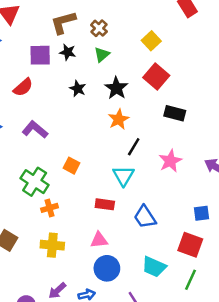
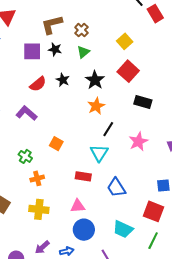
red semicircle: (23, 87) -> (38, 84), moved
green cross: (35, 182) -> (25, 156), size x0.6

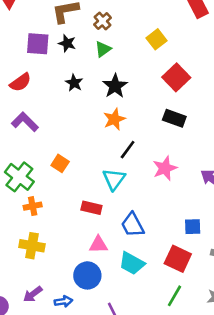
red square: (128, 71) -> (176, 77), moved
red semicircle: (38, 84) -> (20, 82), moved
green cross: (25, 156) -> (19, 177), size x1.6
pink triangle: (78, 206) -> (98, 245), moved
cyan trapezoid: (123, 229) -> (132, 263), moved

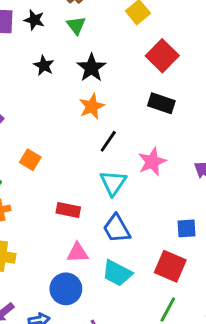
green triangle: (103, 49) -> (76, 25), turned -30
cyan triangle: (114, 179) -> (113, 183), moved

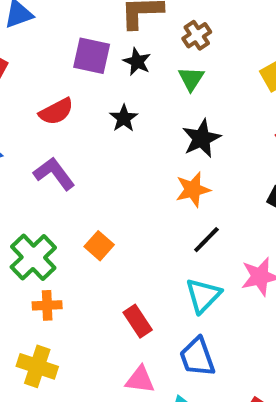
black star: (44, 66) -> (124, 118), moved
red rectangle: (68, 210) -> (138, 321), turned 35

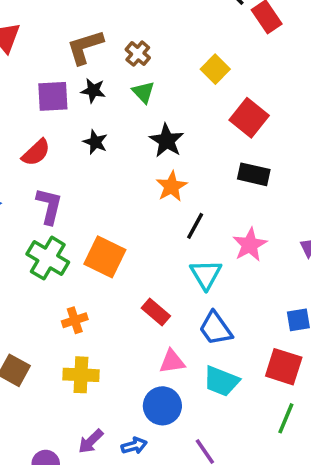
purple L-shape: (54, 174) -> (49, 206), turned 66
orange square: (99, 246) -> (105, 257), size x1.6
green cross: (33, 257) -> (48, 258), moved

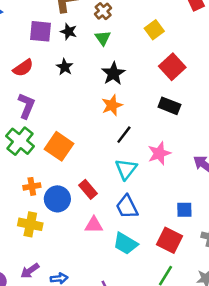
blue circle: (162, 406) -> (57, 199), moved

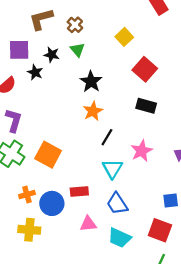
black star: (69, 32) -> (52, 55), moved
black star: (65, 67) -> (35, 72), moved
red rectangle: (88, 189) -> (79, 192), turned -48

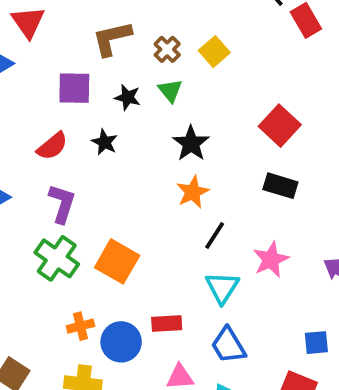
yellow square: (124, 37) -> (214, 52), moved
black star: (35, 72) -> (105, 142), moved

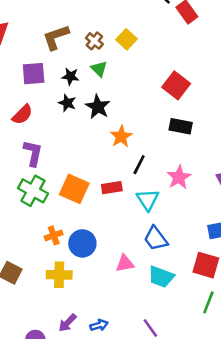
black star: (105, 142) -> (67, 103), moved
black star: (191, 143) -> (98, 107), moved
red rectangle: (167, 324) -> (112, 188), moved

